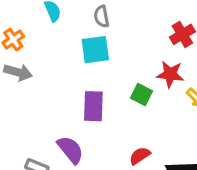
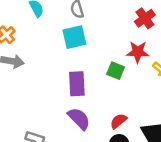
purple semicircle: (70, 150) -> (79, 119), moved

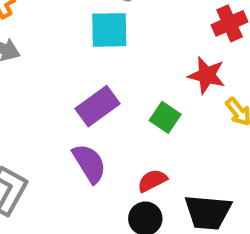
green square: (116, 71) -> (165, 117), moved
purple rectangle: (77, 84) -> (98, 106), turned 45

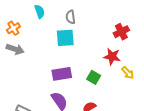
purple rectangle: (98, 106) -> (62, 74), turned 30

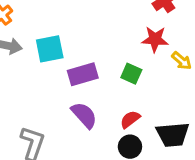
cyan square: (65, 38) -> (50, 49), moved

